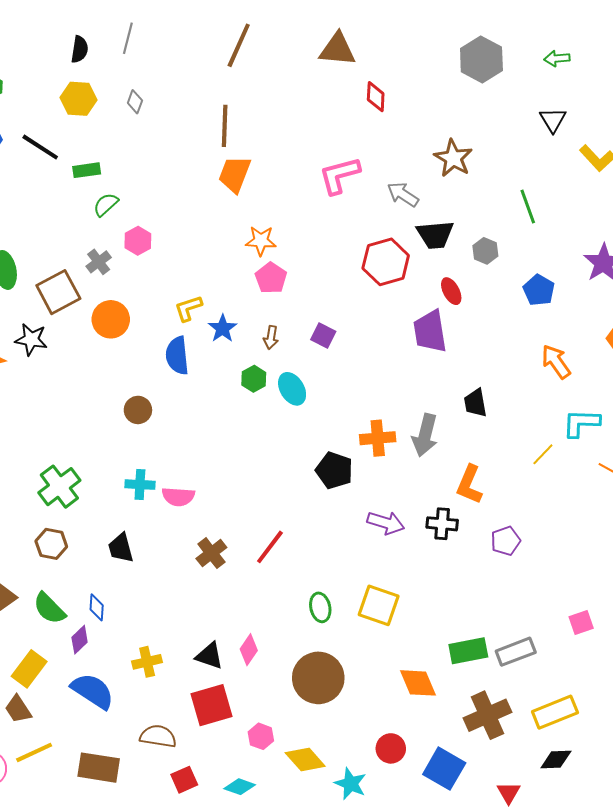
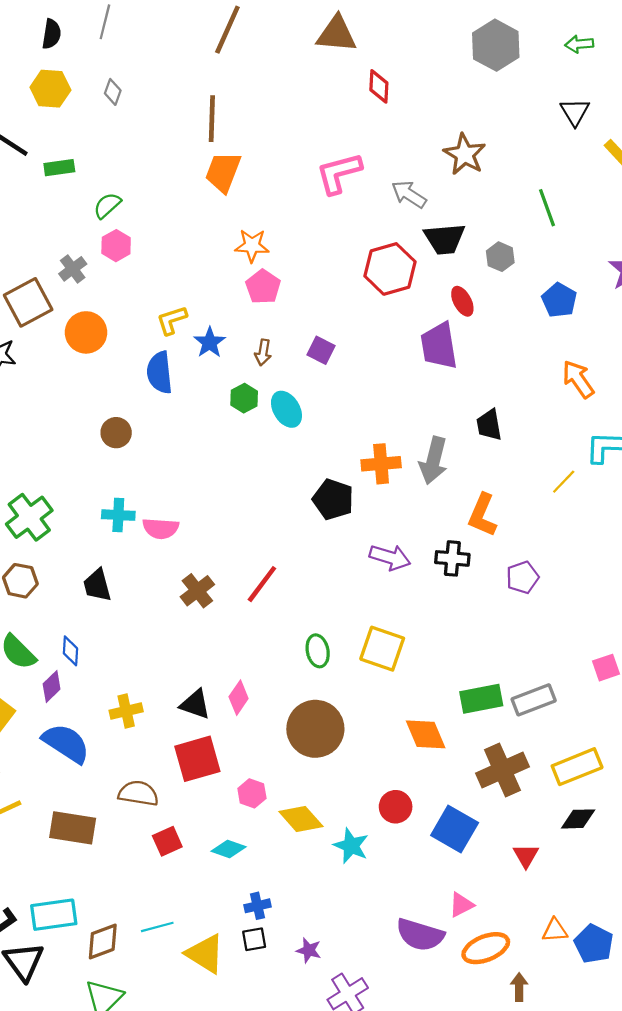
green semicircle: (106, 204) -> (107, 205), moved

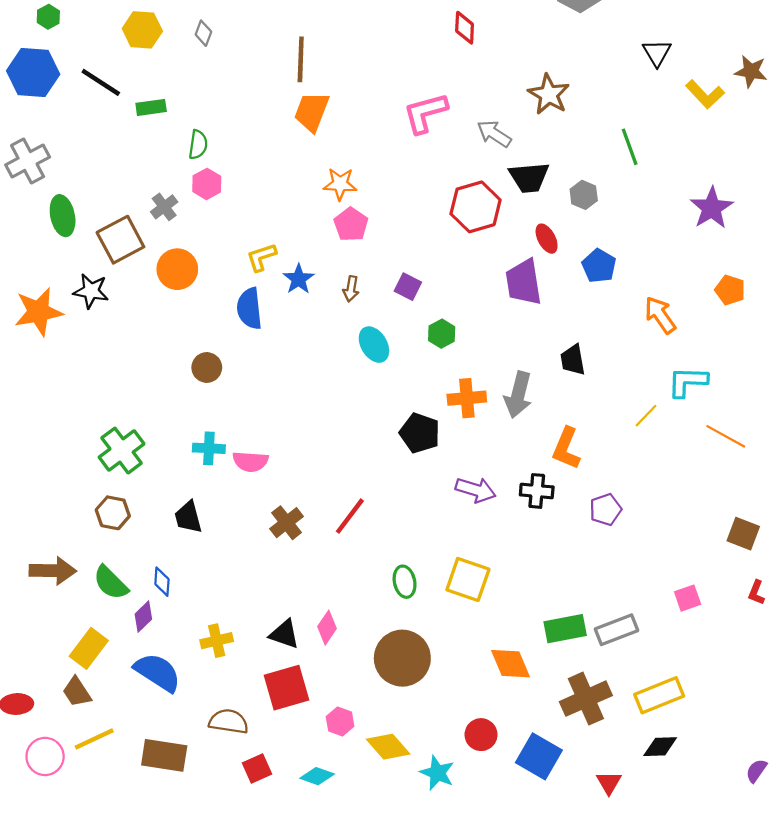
green semicircle: (107, 205) -> (198, 145), turned 140
blue pentagon: (559, 300) -> (599, 266), moved
green hexagon: (244, 398) -> (442, 334), moved

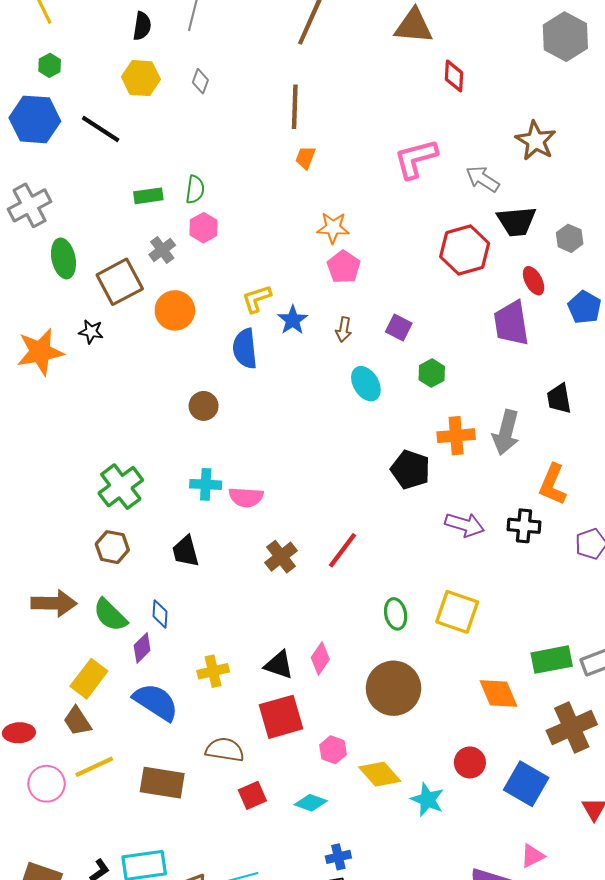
green rectangle: (151, 107) -> (148, 196), moved
orange trapezoid: (312, 112) -> (305, 158), size x0.6
black star: (91, 291) -> (91, 332), size x0.7

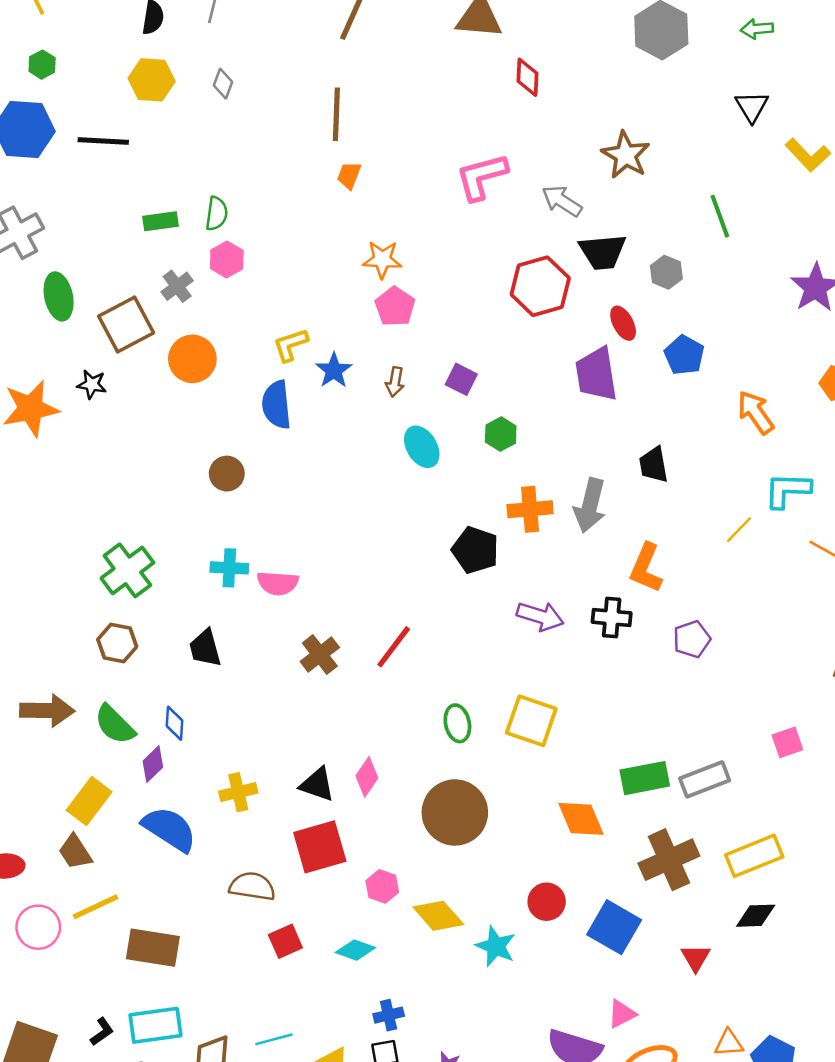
black line: (101, 129) -> (103, 141), turned -30
brown rectangle: (162, 783) -> (153, 948), moved

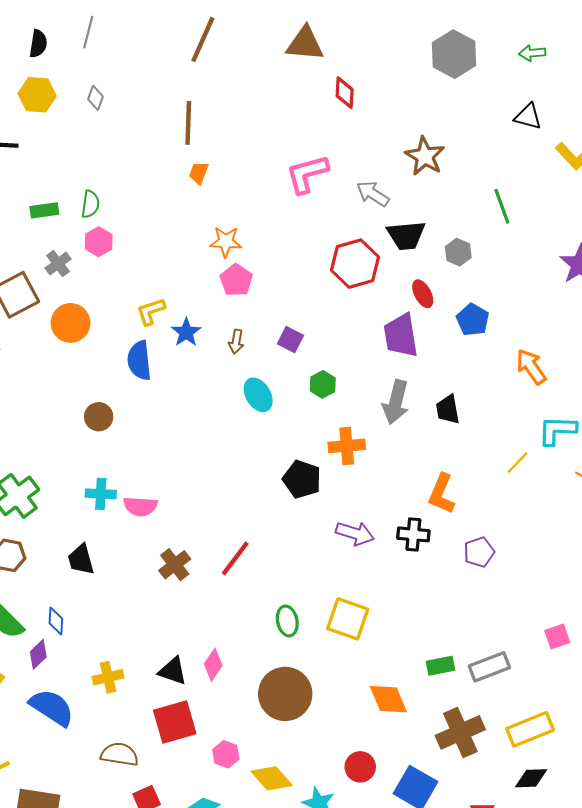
black triangle: (752, 107) -> (528, 117), turned -44
gray arrow: (590, 505) -> (396, 402), moved
green rectangle: (645, 778) -> (440, 666), size x0.7

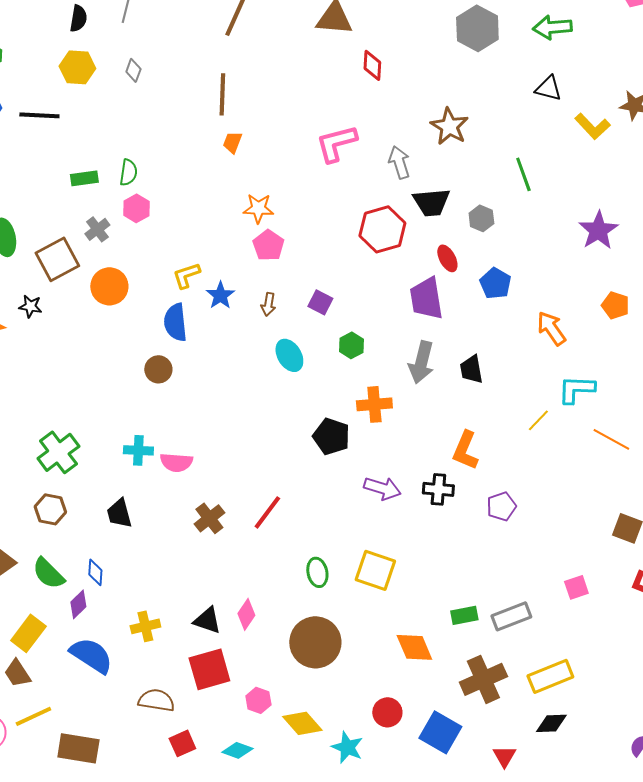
green arrow: (532, 53) -> (552, 27), size x1.5
gray arrow: (373, 194) -> (399, 162), turned 40
brown circle: (99, 417) -> (158, 369), moved

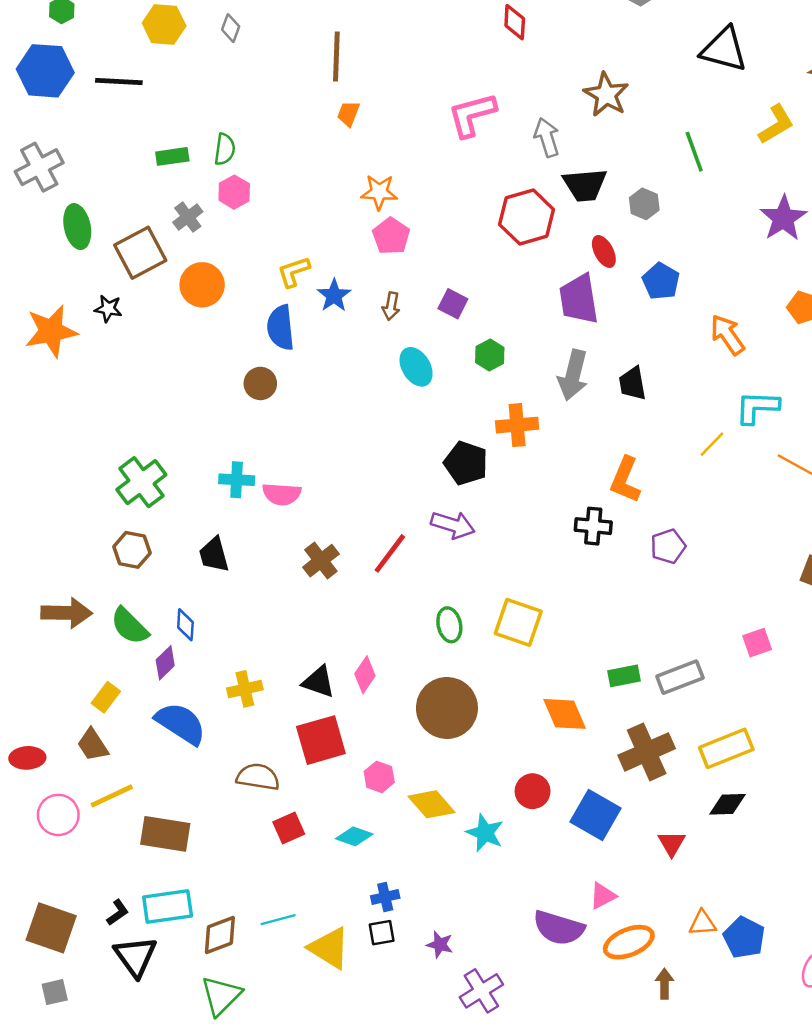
black triangle: (548, 88) -> (724, 49), size x1.5
yellow L-shape: (592, 126) -> (776, 124), moved, turned -78
purple arrow: (382, 488) -> (453, 525), moved
yellow rectangle: (28, 633) -> (106, 697), size x0.7

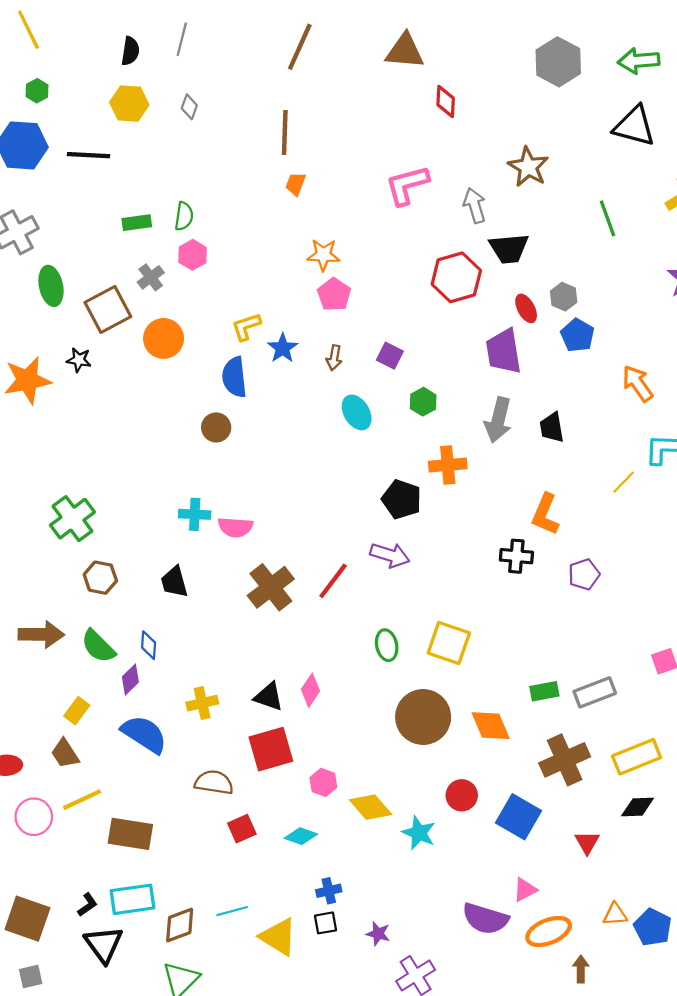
gray hexagon: (644, 204) -> (564, 297), moved
green cross: (141, 482) -> (72, 519), moved
brown cross: (321, 561) -> (271, 587), size x1.4
brown circle: (447, 708) -> (423, 717), moved

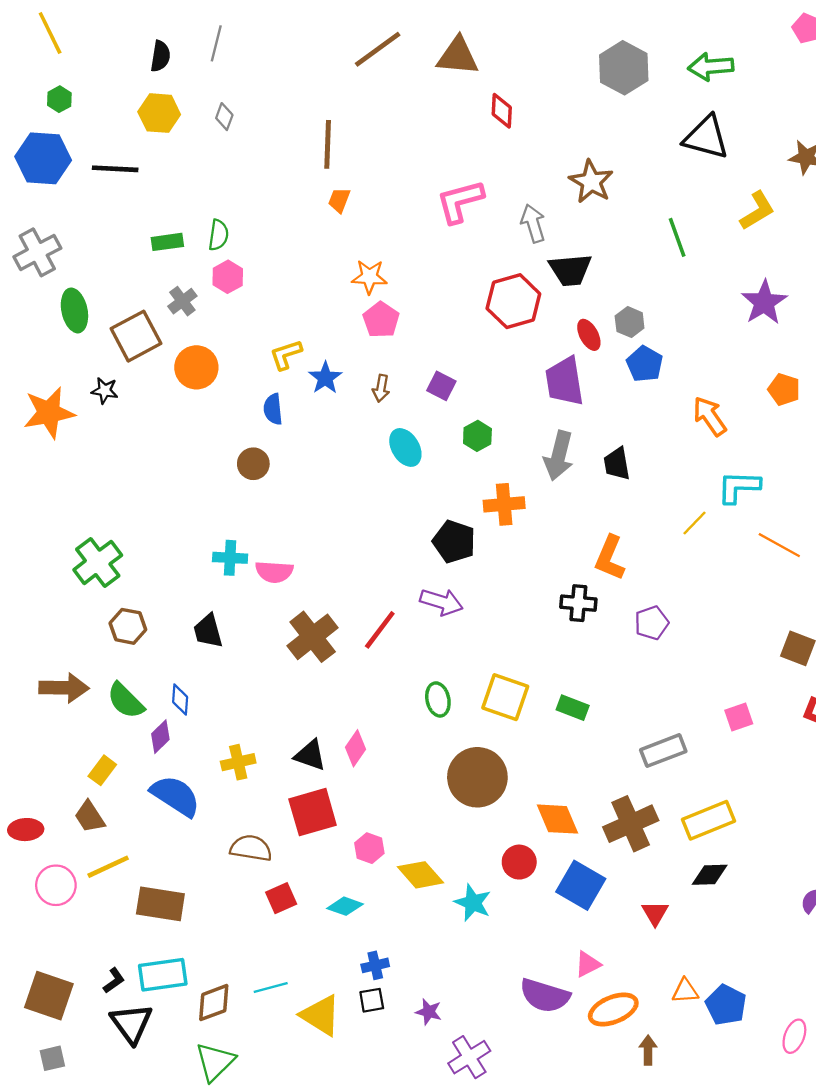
brown line: (300, 47) -> (378, 49), moved, turned 30
blue semicircle: (234, 377) -> (273, 409), size x0.7
green rectangle: (544, 691) -> (573, 708), moved, turned 32
orange diamond: (491, 726) -> (558, 819), moved

